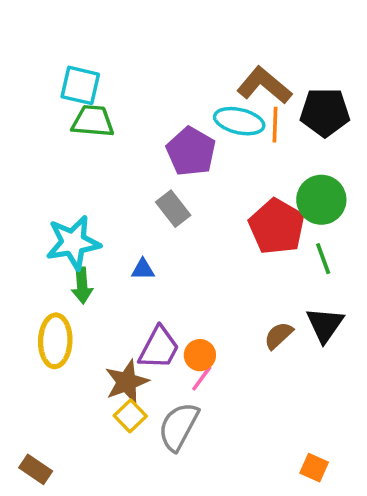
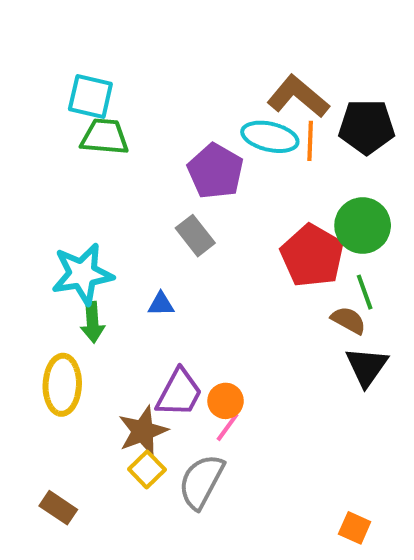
brown semicircle: (278, 335) -> (348, 320), moved, turned 72
brown rectangle: (36, 469) -> (58, 508), moved

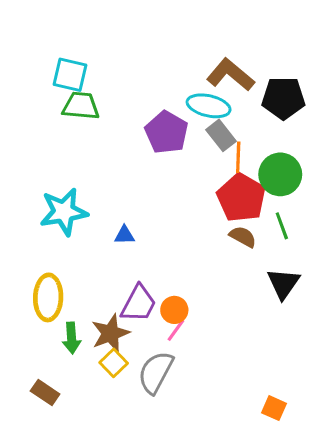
orange line: (310, 141) -> (238, 157), moved
gray rectangle: (195, 236) -> (221, 135), moved
brown semicircle: (348, 320) -> (243, 237), moved
green arrow: (92, 322) -> (72, 338), moved

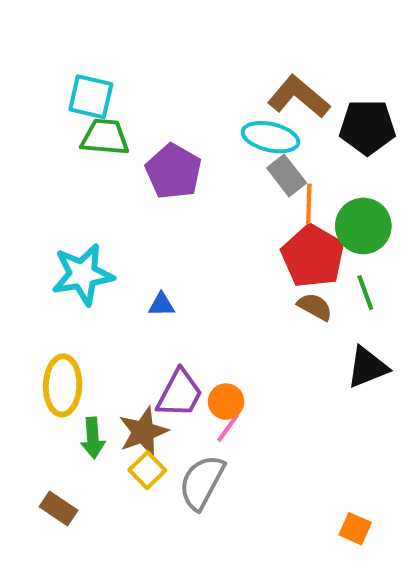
purple pentagon: (167, 132) -> (174, 171), moved
black triangle: (283, 283) -> (367, 367), turned 33

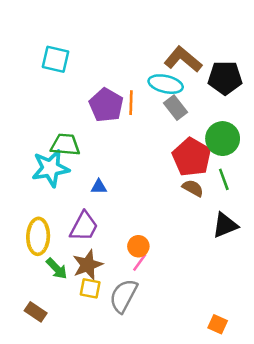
green trapezoid: (105, 137) -> (65, 145), moved
orange line: (309, 204) -> (131, 103), moved
purple trapezoid: (180, 393) -> (84, 226), moved
green arrow: (93, 438) -> (57, 269), turned -40
yellow square: (147, 470) -> (90, 288), turned -35

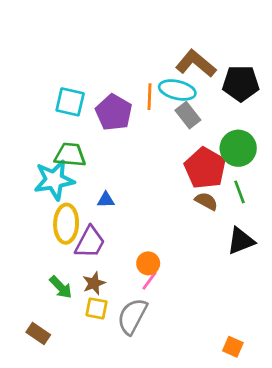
cyan square: (55, 59) -> (70, 102), moved
orange line: (131, 103) -> (149, 97), moved
yellow ellipse: (38, 236) -> (66, 224), moved
brown star: (88, 265) -> (94, 283), size x0.7

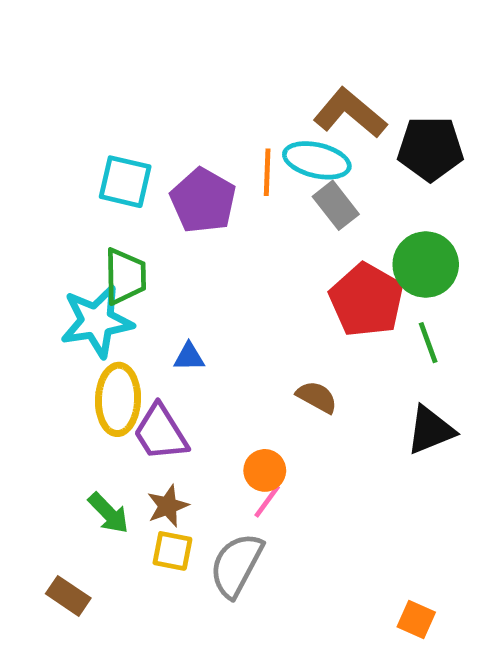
green trapezoid: (70, 155) -> (125, 276), turned 84
brown semicircle: (206, 201) -> (317, 397), moved
purple trapezoid: (90, 242) -> (161, 433), turned 120

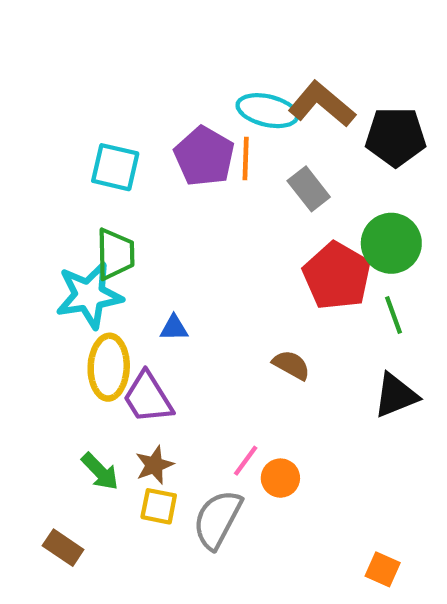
cyan ellipse: (317, 160) -> (267, 111), moved
purple pentagon: (203, 201) -> (204, 156), moved
orange circle: (265, 470) -> (280, 478), moved

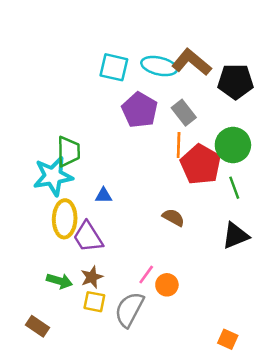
purple pentagon: (204, 156) -> (140, 110), moved
orange line: (246, 158) -> (179, 145), moved
cyan square: (115, 167) -> (114, 67), moved
green arrow: (100, 472) -> (59, 281), turned -30

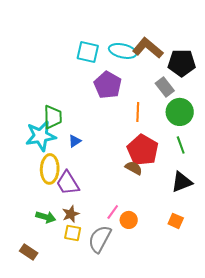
gray rectangle: (184, 113) -> (165, 87), moved
red pentagon: (201, 164) -> (143, 150), moved
blue triangle: (103, 195) -> (75, 141), moved, turned -32
orange square: (228, 339) -> (176, 221), moved

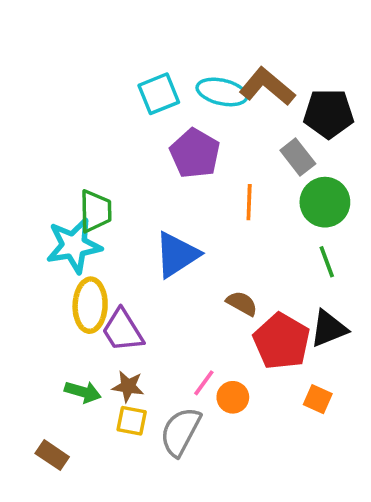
cyan square: (88, 52) -> (159, 94), turned -35
blue triangle: (75, 141) -> (177, 255), moved, size x2.0
red pentagon: (143, 150) -> (282, 341), moved
brown star: (71, 214) -> (128, 386), turned 30

